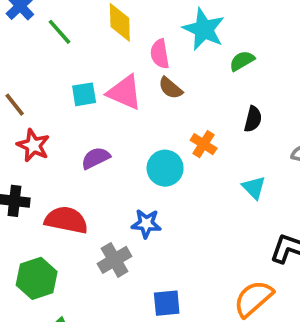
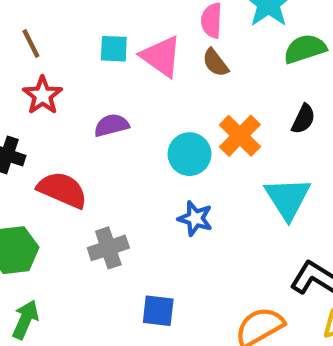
green semicircle: (242, 61) -> (305, 49), size x1.4
orange cross: (204, 144) -> (240, 136), size x1.4
cyan triangle: (254, 187) -> (288, 198), size x1.6
blue star: (146, 224) -> (195, 218), moved

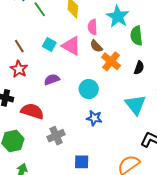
brown line: (31, 44) -> (19, 46), moved
cyan square: (114, 49) -> (49, 44), turned 32
green semicircle: (305, 49) -> (136, 36), turned -72
orange cross: (240, 136) -> (111, 61), moved

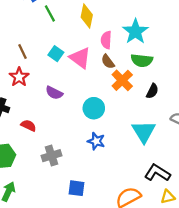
green semicircle: (136, 36) -> (142, 60), moved, turned -84
purple semicircle: (52, 80) -> (54, 93), turned -140
red semicircle: (32, 111) -> (28, 125), size x0.6

